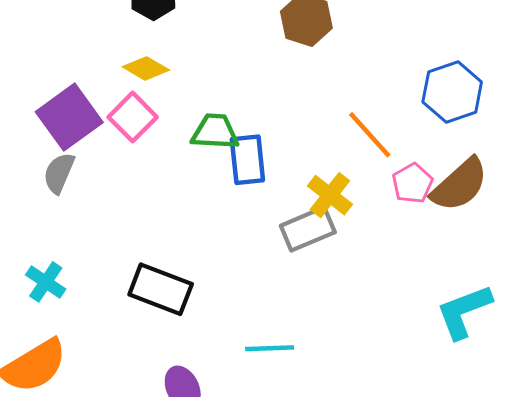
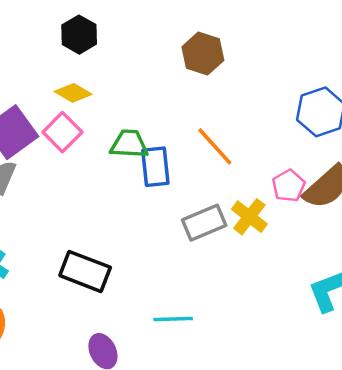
orange line: (370, 135) -> (215, 146), moved
yellow cross: (330, 195) -> (249, 217), moved

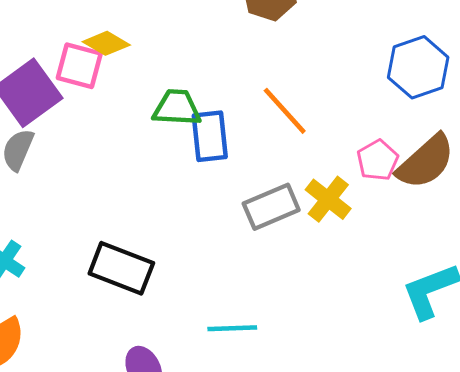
pink square: (62, 132) -> (79, 66), moved, turned -30

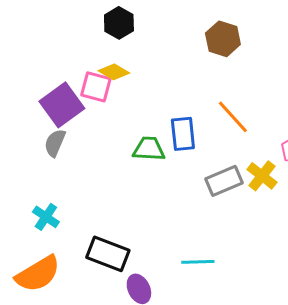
green trapezoid: (177, 108) -> (149, 149), moved
black rectangle: (121, 268) -> (108, 254), moved

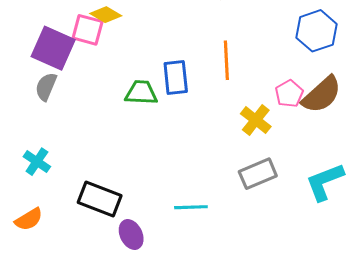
purple square: (62, 105) -> (53, 48), turned -30
orange line: (233, 117) -> (226, 60), turned 39
gray rectangle: (224, 181) -> (258, 174), moved
orange semicircle: (38, 274) -> (29, 219), size x0.6

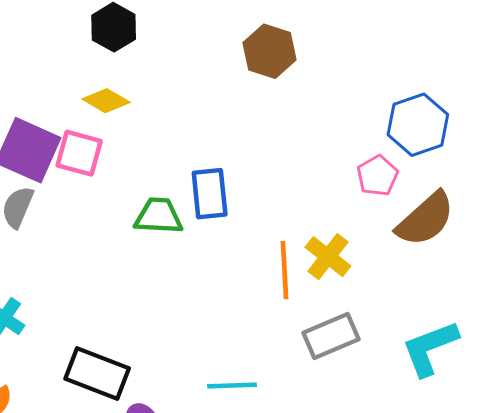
pink square: (88, 30) -> (79, 153), moved
orange line: (226, 60) -> (285, 270), moved
pink pentagon: (289, 94) -> (377, 176), moved

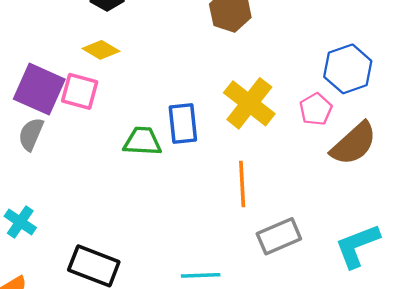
yellow cross: (328, 257) -> (249, 103), moved, size x1.4

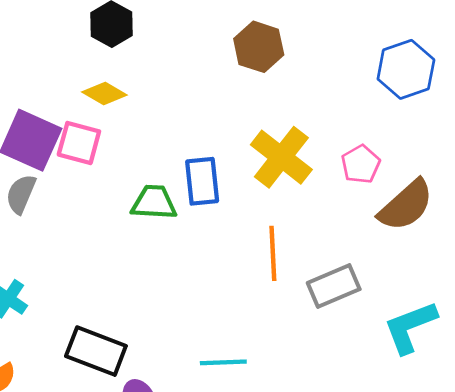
blue hexagon: (348, 69) -> (406, 69), moved
gray rectangle: (279, 236) -> (334, 286), moved

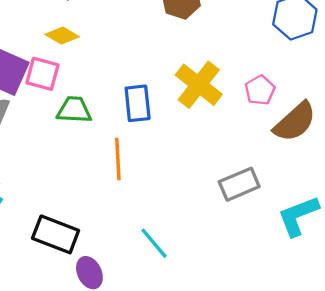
green trapezoid: (154, 202) -> (74, 110), moved
orange line: (273, 253) -> (118, 159), moved
cyan line: (223, 362) -> (154, 243), turned 52

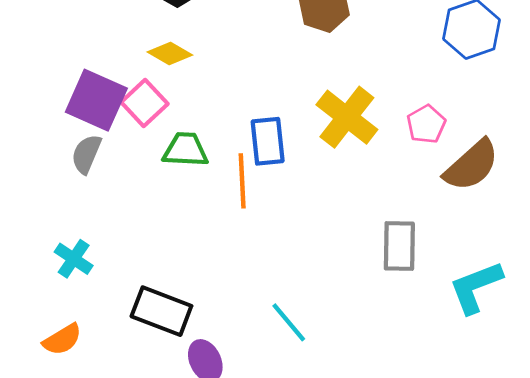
pink square: (42, 74) -> (144, 103), turned 32
orange line: (118, 159) -> (242, 181), moved
gray rectangle: (239, 184) -> (399, 246), turned -66

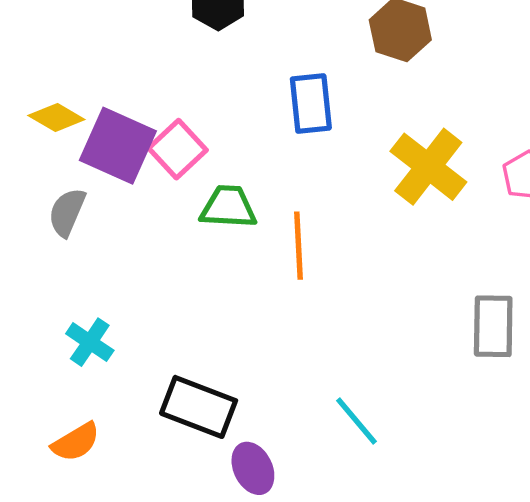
yellow diamond: (170, 53) -> (56, 118), moved
blue rectangle: (268, 141) -> (311, 103), moved
gray semicircle: (86, 154) -> (67, 212), moved

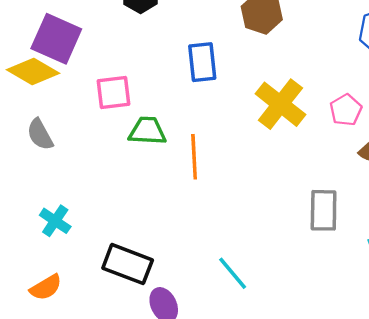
yellow diamond: (56, 118) -> (33, 71), size x1.4
purple square: (118, 146) -> (56, 39), moved
pink square: (178, 149) -> (114, 92), turned 36
gray semicircle: (67, 212) -> (40, 134), turned -52

